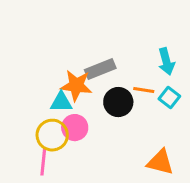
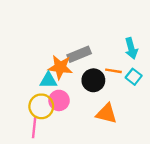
orange triangle: (160, 162) -> (106, 113), moved

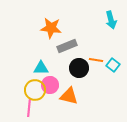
cyan arrow: (131, 48) -> (111, 20), moved
orange star: (60, 67) -> (51, 28), moved
orange triangle: (106, 113) -> (69, 96), moved

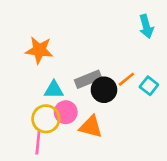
orange star: (51, 28) -> (39, 50), moved
gray rectangle: (67, 46) -> (88, 79), moved
orange line: (96, 60) -> (126, 79), turned -48

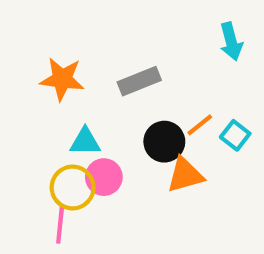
gray rectangle: (88, 79) -> (139, 81), moved
orange triangle: (91, 127) -> (185, 175), moved, turned -30

